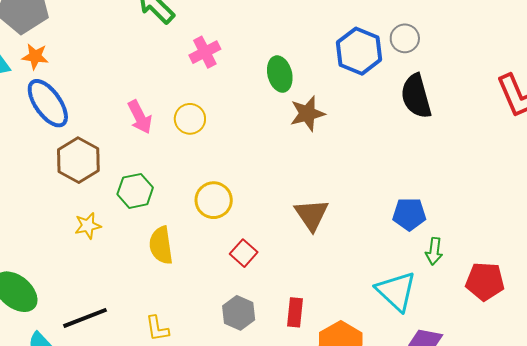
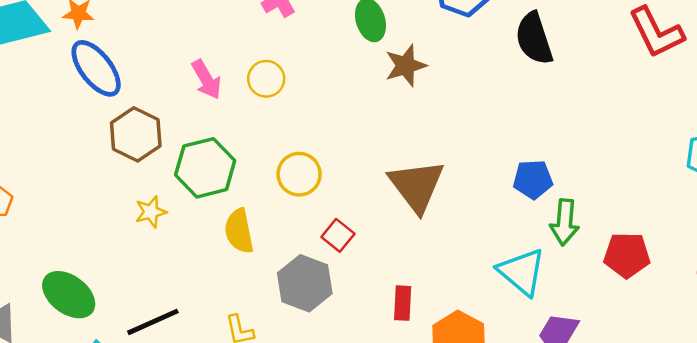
green hexagon: (135, 191) -> (205, 168), size x1.4
brown triangle: (312, 215) -> (417, 186), size x1.4
green arrow: (434, 251) -> (565, 222), size x1.4
gray hexagon: (239, 313) -> (305, 283), moved, size x1.4

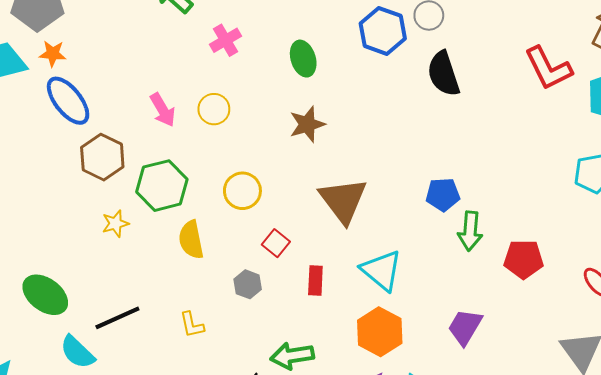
brown star: (406, 66) -> (307, 124), moved
cyan triangle: (522, 272) -> (382, 270), moved
gray hexagon: (305, 283) -> (248, 284), size x0.6
red rectangle: (403, 303) -> (315, 280), moved

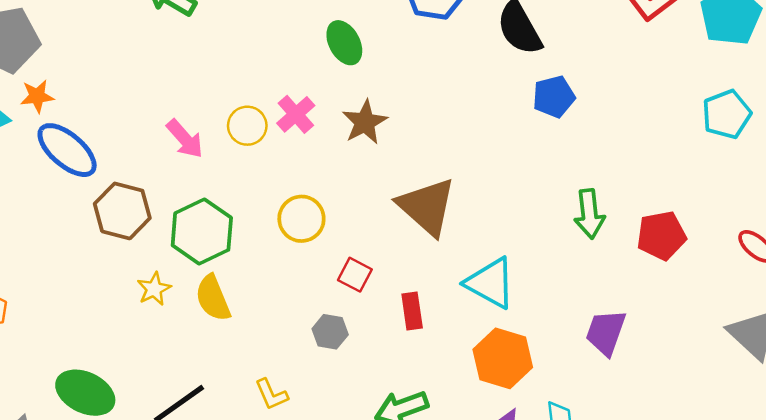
pink cross: (226, 40) -> (296, 114), moved
blue pentagon: (443, 195) -> (554, 97), moved
yellow semicircle: (191, 240) -> (213, 298), moved

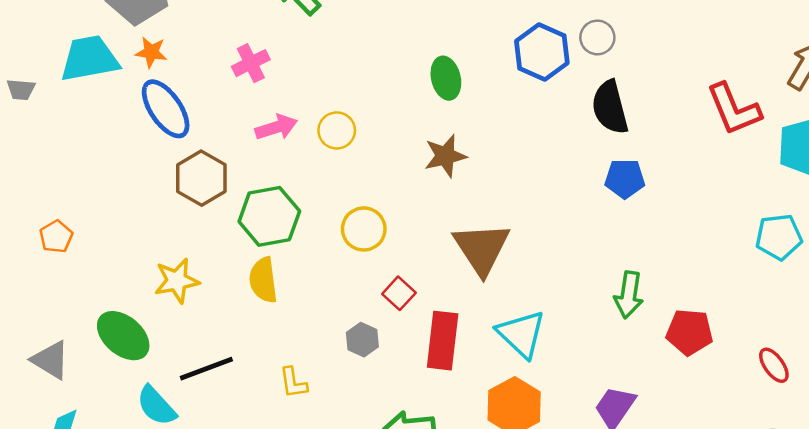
pink cross: (296, 114) -> (251, 63), moved
pink arrow: (185, 139) -> (276, 127), turned -81
yellow star: (154, 289) -> (177, 281), moved, size x1.4
red rectangle: (412, 311) -> (443, 341), size x1.6

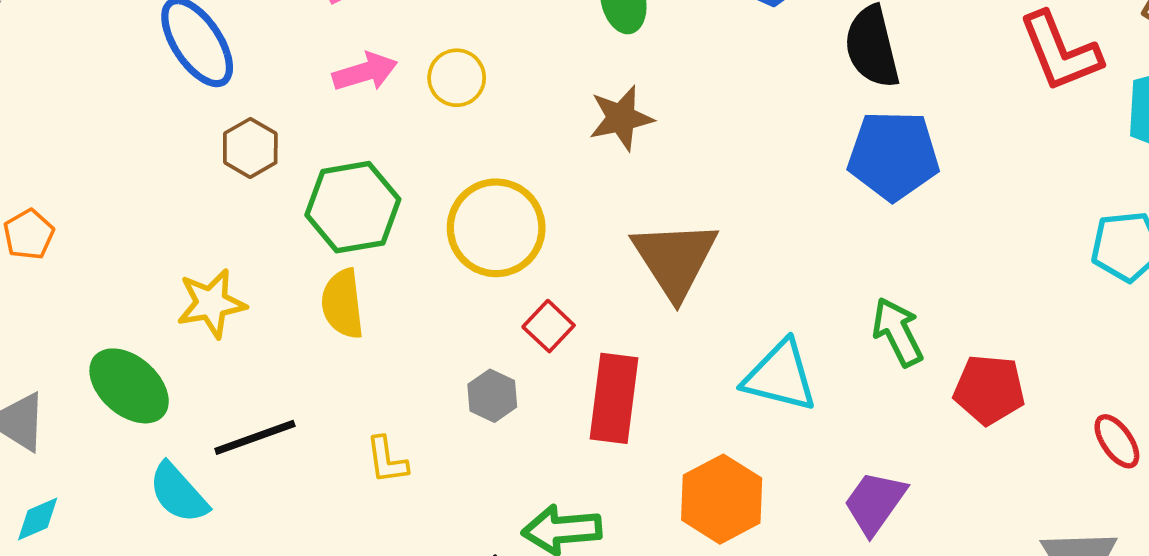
brown hexagon: (201, 178) -> (250, 148), size x0.7
blue pentagon: (625, 179) -> (893, 155), size x1.5
yellow circle: (364, 229) -> (496, 228), size x1.4
green arrow: (629, 295) -> (898, 332), turned 144
cyan triangle: (521, 334) -> (780, 376), moved, turned -30

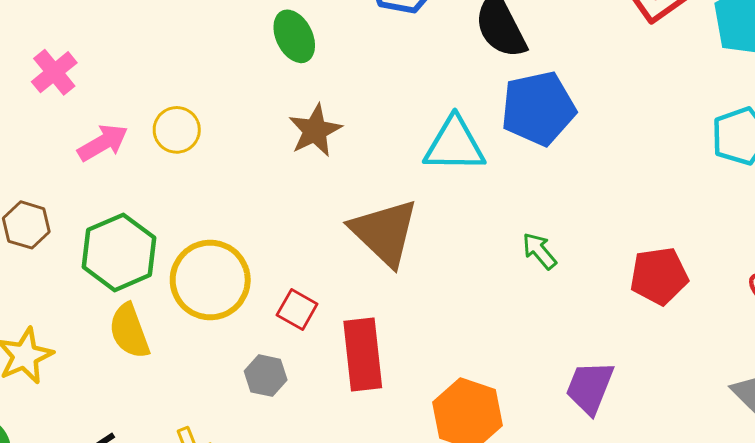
yellow circle: (496, 228) -> (210, 280), moved
green arrow: (898, 332) -> (539, 251), moved, size x0.7
cyan triangle: (780, 376) -> (454, 145), moved

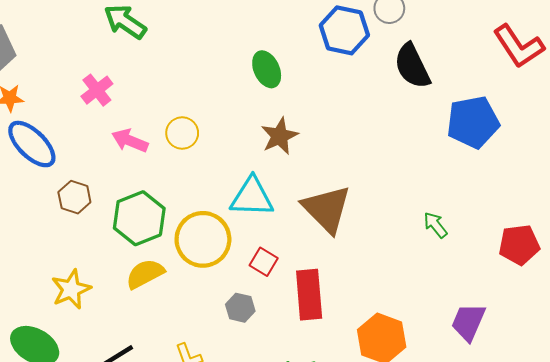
blue pentagon: (538, 108) -> (473, 122), moved
pink arrow: (103, 143) -> (130, 141), turned -129
cyan triangle: (454, 145) -> (252, 197), moved
yellow semicircle: (129, 331) -> (145, 274), turned 81

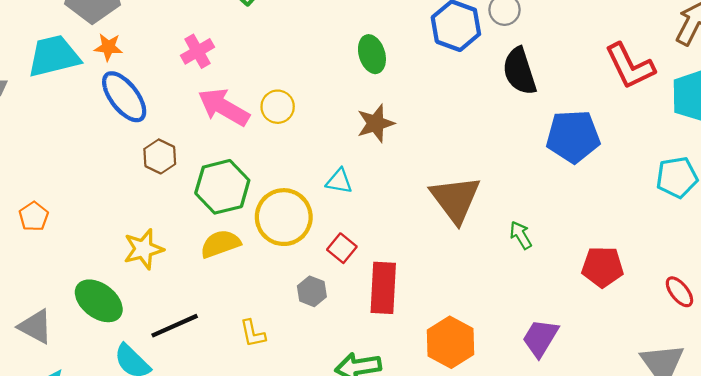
pink arrow: (130, 141) -> (224, 107), size x1.4
cyan triangle: (252, 197) -> (339, 181), size x0.6
brown triangle: (327, 209) -> (455, 199), moved

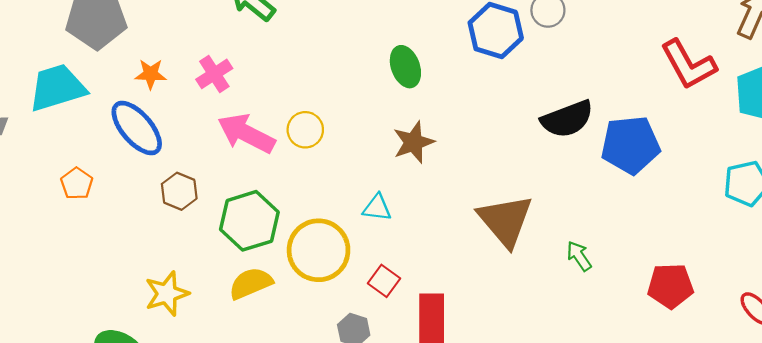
orange star: (108, 47) -> (151, 74), moved
black semicircle: (520, 71) -> (567, 119), moved, turned -90
orange pentagon: (34, 216) -> (77, 184), moved

